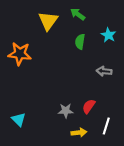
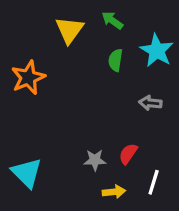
cyan star: (108, 35) -> (157, 51), size x1.5
orange star: (20, 54) -> (28, 78), turned -30
cyan triangle: (19, 119) -> (27, 173), size x1.5

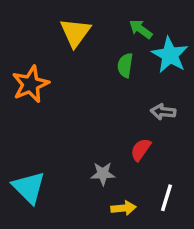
green arrow: (112, 20) -> (141, 29), moved
red semicircle: (128, 154) -> (141, 150), moved

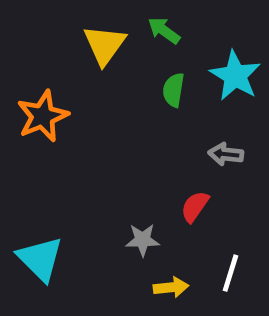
green arrow: (141, 29) -> (164, 31), moved

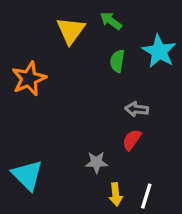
gray arrow: (226, 154) -> (137, 109), moved
white line: (231, 273) -> (146, 196), moved
yellow arrow: (171, 287) -> (116, 194), turned 90

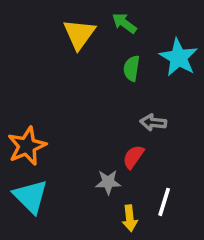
orange star: (29, 79) -> (27, 146), moved
red semicircle: (132, 140) -> (133, 157), moved
white line: (146, 196) -> (164, 202), moved

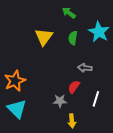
yellow triangle: (79, 34) -> (44, 37), moved
white line: (164, 202) -> (96, 99), moved

